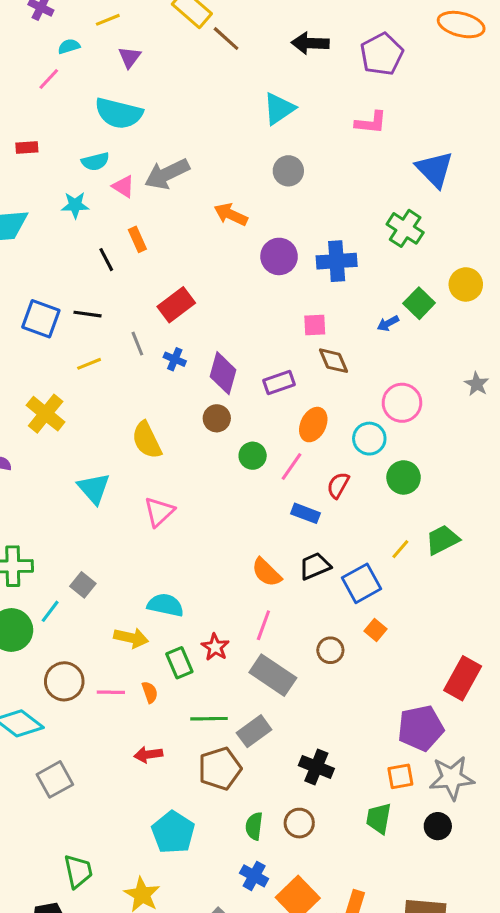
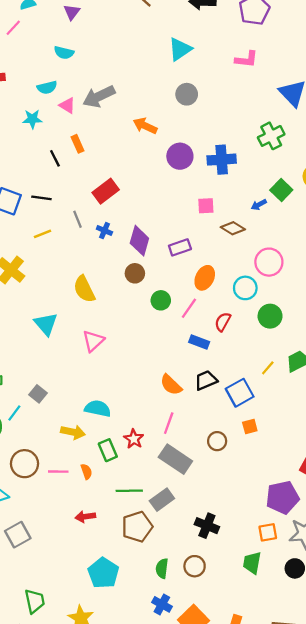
cyan semicircle: (119, 113) -> (64, 53), size x0.6
green cross: (405, 228) -> (271, 136), turned 30
brown diamond: (333, 361) -> (233, 228), moved, turned -35
orange square: (376, 630) -> (250, 426), turned 35

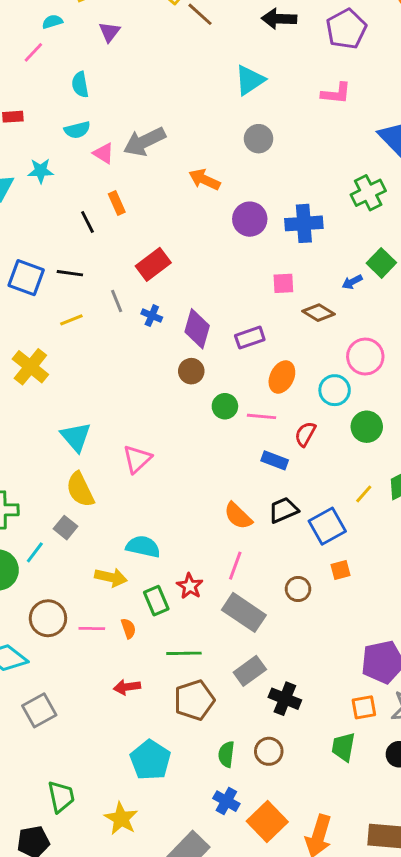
cyan semicircle: (64, 53) -> (80, 85), moved, turned 66
cyan star: (32, 119) -> (41, 171), moved
yellow semicircle: (84, 289) -> (80, 490), moved
pink line: (189, 308) -> (261, 416), turned 60
gray rectangle: (162, 500) -> (250, 671), moved

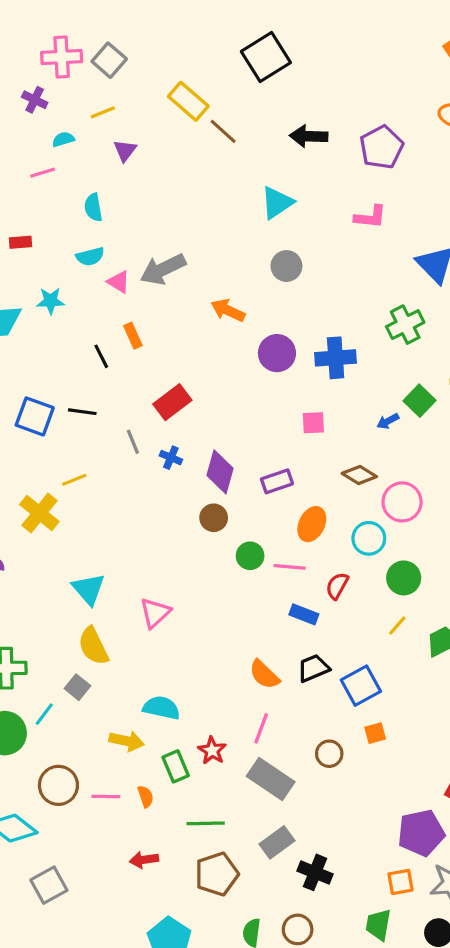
pink line: (33, 52) -> (43, 173), turned 30
brown diamond: (318, 313) -> (359, 475), moved
yellow line: (71, 320) -> (74, 480), moved
yellow line: (364, 494) -> (397, 625), moved

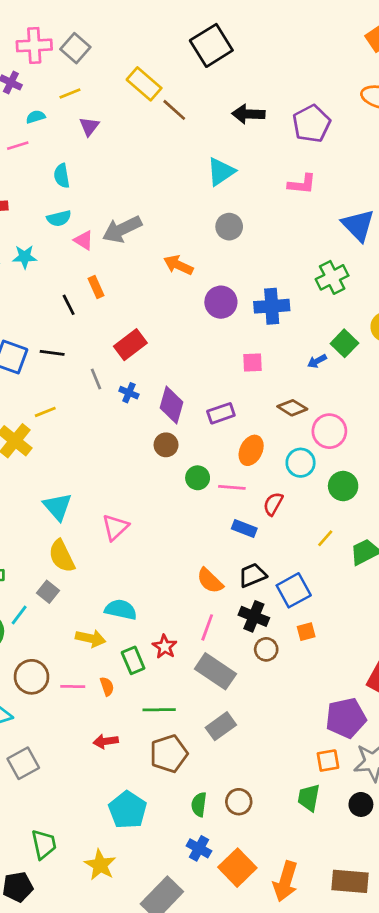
green circle: (404, 578) -> (343, 486), moved
black cross: (315, 872) -> (254, 616), moved

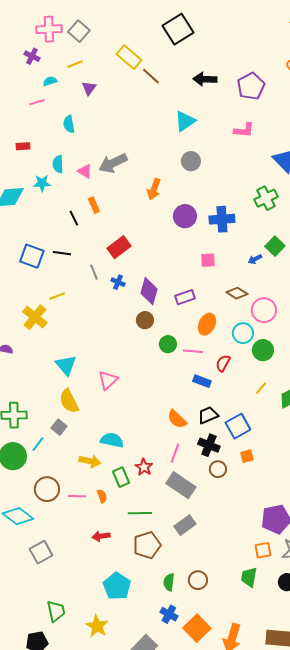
cyan semicircle: (59, 218) -> (58, 164), moved, turned 102
orange arrow: (178, 265) -> (154, 189), turned -95
green circle: (343, 486) -> (263, 350), moved

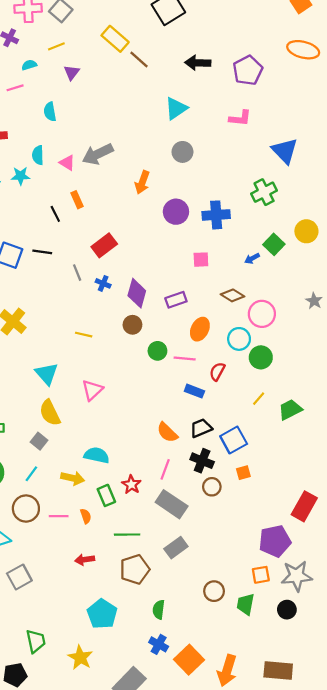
yellow line: (57, 296) -> (84, 335), moved, turned 35
cyan line: (38, 444) -> (31, 474), moved
brown circle: (198, 580) -> (214, 591), moved

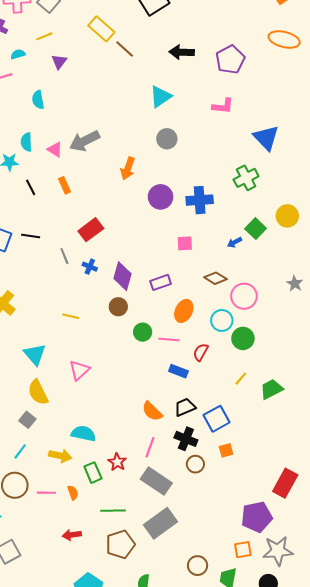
black line: (55, 214) -> (31, 187), moved
gray rectangle: (176, 548) -> (161, 523), size x1.4

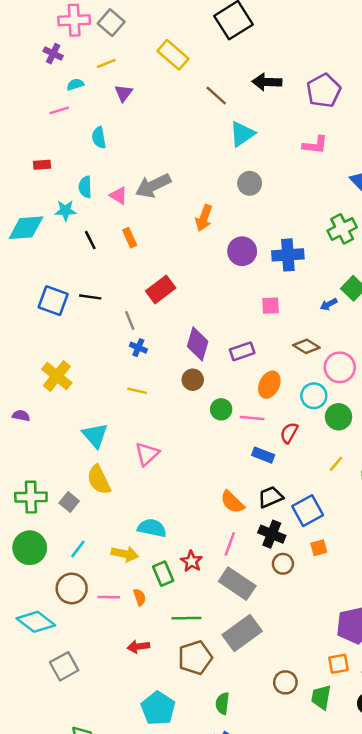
brown line: (125, 49) -> (216, 96), moved
blue cross: (90, 267) -> (138, 348), moved
gray square: (27, 420) -> (69, 502), moved

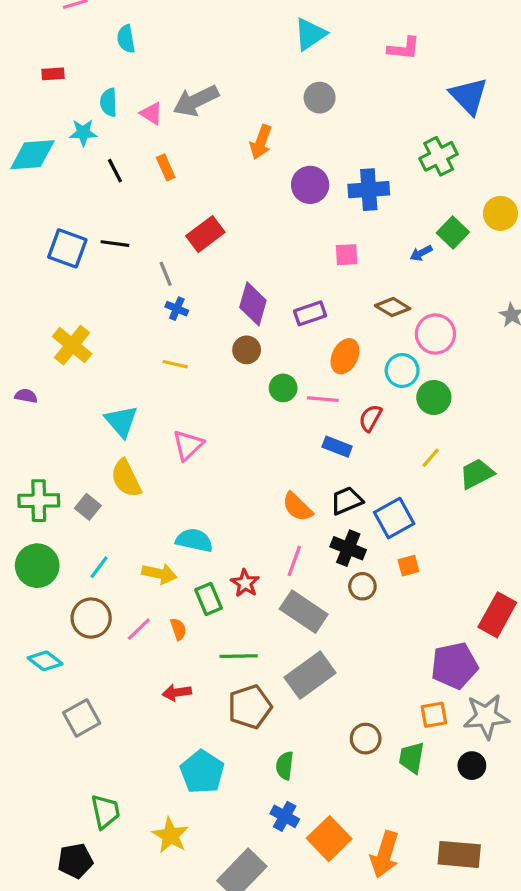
pink line: (109, 597) -> (139, 629), turned -45
cyan diamond: (36, 622) -> (45, 661), size x0.7

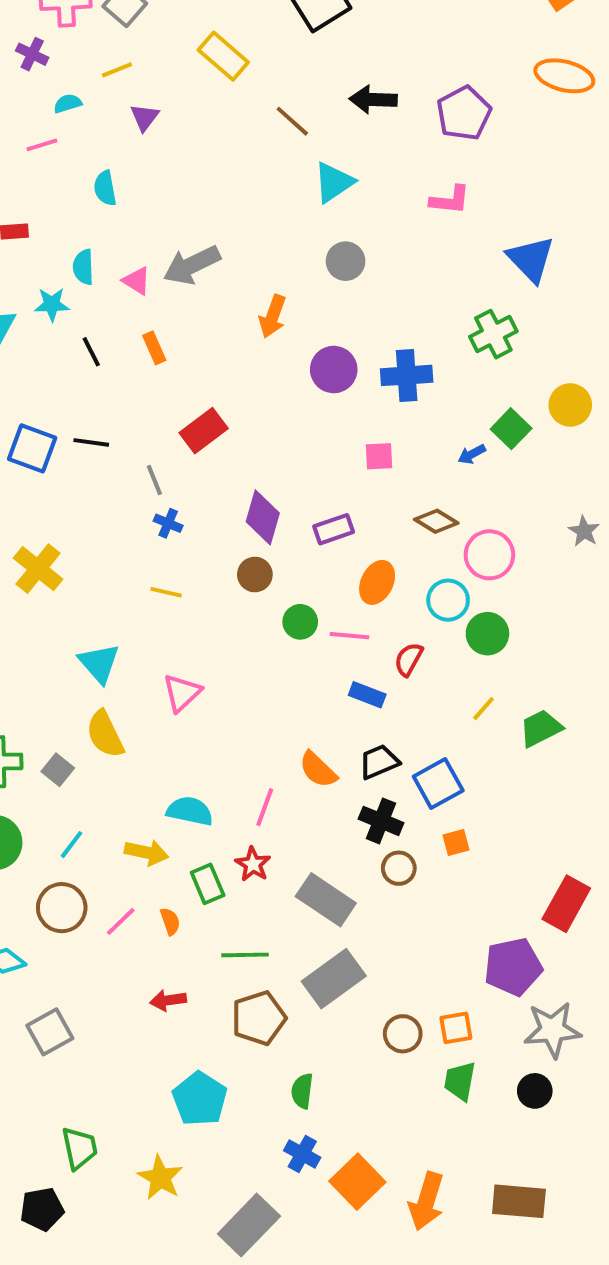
pink line: (294, 561) -> (265, 807), moved
orange square: (434, 715) -> (456, 1028), moved
brown circle: (366, 739) -> (403, 1034), moved

